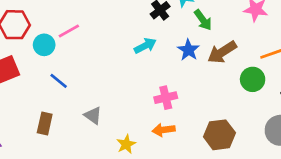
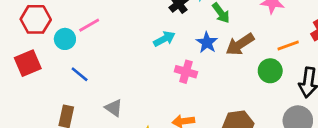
pink cross: (166, 98) -> (186, 72), moved, turned 30

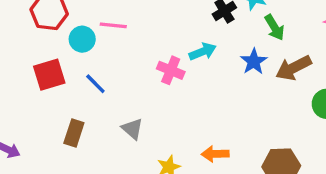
pink line: (89, 25) -> (113, 25), turned 30
red square: (28, 63) -> (49, 75), moved
pink cross: (186, 72) -> (171, 70), moved

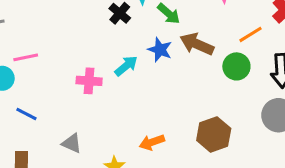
cyan arrow: (203, 52) -> (126, 66), moved
brown arrow: (294, 68) -> (197, 44), turned 68

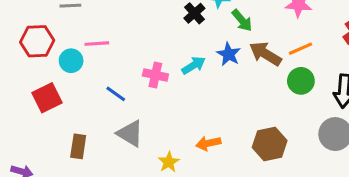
orange line: (251, 34) -> (301, 49), moved
blue line: (26, 114) -> (116, 94), moved
gray triangle: (72, 143) -> (130, 133), size x1.4

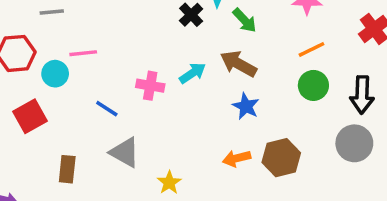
blue star: (229, 54) -> (246, 106), moved
brown arrow: (265, 54) -> (238, 64), moved
orange arrow: (208, 143) -> (237, 158), moved

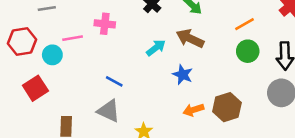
pink cross: (150, 86) -> (105, 24), moved
blue star: (246, 106) -> (183, 75), moved
blue line: (107, 109) -> (114, 81), moved

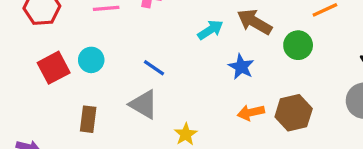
green circle: (248, 51) -> (298, 45), moved
cyan circle: (52, 55) -> (91, 60), moved

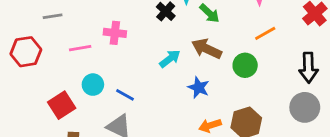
cyan circle: (91, 60) -> (93, 85), moved
red square: (54, 68) -> (62, 105), moved

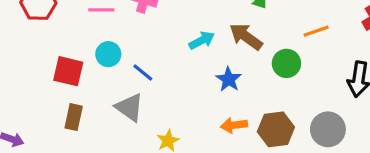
red square: (62, 105) -> (68, 71), turned 36
gray circle: (305, 107) -> (328, 129), moved

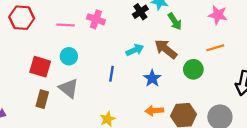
blue line: (143, 73) -> (112, 74), moved, turned 56
gray triangle: (129, 107) -> (69, 88), moved

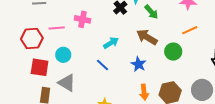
red hexagon: (22, 18) -> (32, 38), moved
cyan arrow: (135, 50) -> (111, 43), moved
blue line: (112, 74) -> (102, 65), turned -48
orange arrow: (154, 111) -> (144, 92), turned -84

